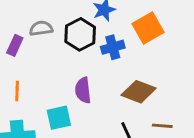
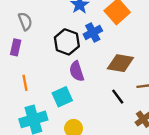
gray semicircle: (41, 28) -> (25, 21), moved, turned 90
black hexagon: (80, 34) -> (67, 42), moved

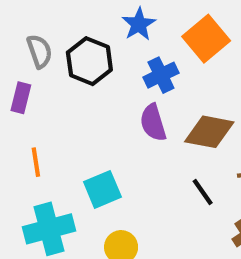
black hexagon: (67, 42) -> (89, 61), moved
purple semicircle: (77, 71) -> (153, 123), moved

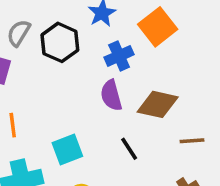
gray semicircle: (40, 51) -> (19, 33), turned -132
black line: (203, 192) -> (129, 149), moved

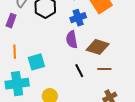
brown line: (192, 141) -> (104, 69), moved
cyan square: (67, 150) -> (36, 62), moved

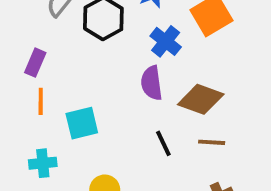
blue cross: (78, 18) -> (166, 41), turned -35
purple rectangle: (11, 21) -> (35, 63), moved
cyan cross: (17, 84) -> (43, 163), size x0.6

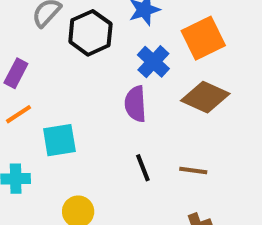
brown diamond: (201, 99) -> (205, 97), moved
orange line: (41, 101) -> (18, 114), turned 52

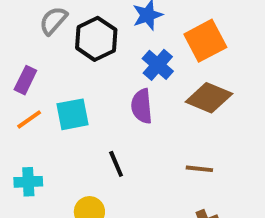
cyan square: (59, 140) -> (73, 114), moved
black line: (143, 168) -> (116, 164), moved

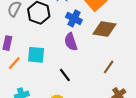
cyan square: (73, 114) -> (36, 55), turned 30
brown line: (199, 169) -> (109, 67), turned -48

